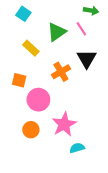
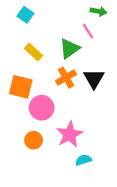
green triangle: (57, 32) -> (70, 48), moved
black triangle: (87, 59) -> (94, 79), moved
orange square: (19, 80) -> (21, 87), size x1.5

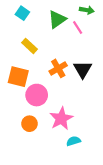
green triangle: (70, 48) -> (57, 19), moved

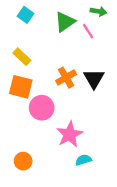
yellow rectangle: (29, 46) -> (22, 57), moved
orange circle: (29, 124) -> (23, 161), moved

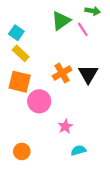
cyan square: (25, 15) -> (16, 33), moved
pink star: (70, 134) -> (65, 126), size x0.6

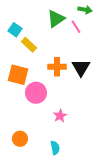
yellow rectangle: (21, 53) -> (29, 45), moved
orange cross: (62, 73) -> (57, 67), turned 30
cyan semicircle: (78, 150) -> (55, 148), moved, turned 96

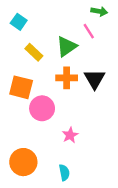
green triangle: (56, 19) -> (67, 46), moved
cyan square: (15, 30) -> (19, 22), moved
orange circle: (20, 139) -> (23, 162), size x1.5

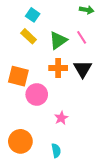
cyan square: (19, 22) -> (33, 15), moved
pink line: (89, 31) -> (82, 37), moved
yellow rectangle: (34, 52) -> (29, 36), moved

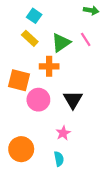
orange cross: (58, 68) -> (49, 66), moved
black triangle: (83, 69) -> (73, 100), moved
pink star: (61, 118) -> (63, 133), moved

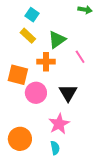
pink line: (86, 39) -> (80, 57), moved
pink star: (63, 133) -> (59, 124), size x1.5

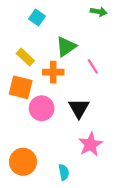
yellow rectangle: (28, 36) -> (25, 57), moved
pink star: (59, 124) -> (90, 144), moved

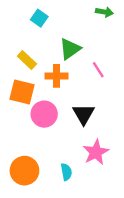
cyan semicircle: (64, 172) -> (66, 172), moved

